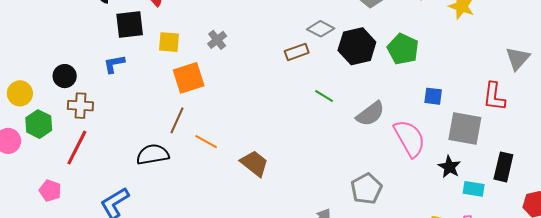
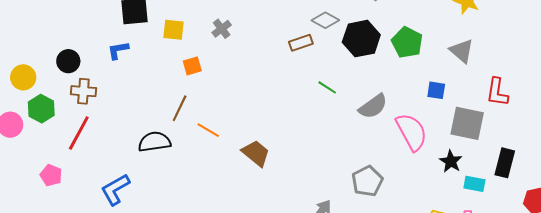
gray triangle: (518, 58) -> (462, 51), moved, turned -32
orange square: (189, 78) -> (192, 66), size x0.6

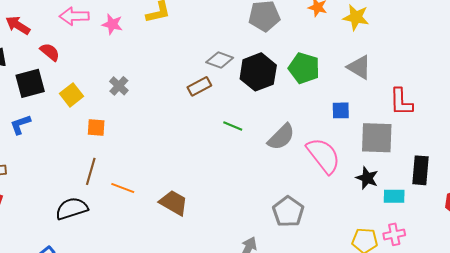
yellow square: (173, 30) -> (72, 95), turned -35
orange square: (192, 66) -> (96, 128), turned 30

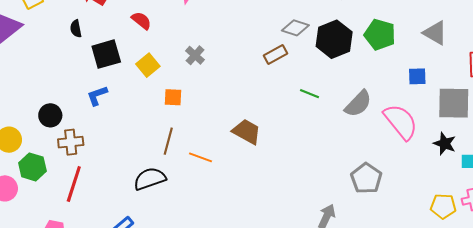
red semicircle: (50, 52) -> (141, 21), moved
brown trapezoid: (174, 203) -> (247, 132), moved

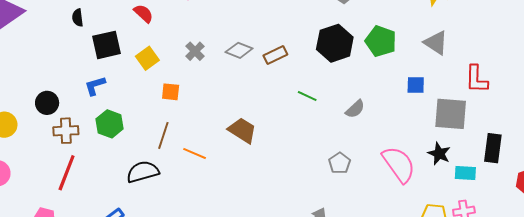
gray diamond: (295, 28) -> (239, 50), moved
gray semicircle: (358, 104) -> (355, 109), size x0.7
pink semicircle: (401, 122) -> (399, 164), moved
green hexagon: (32, 167) -> (110, 124), moved
gray pentagon: (366, 178) -> (340, 163), moved, size x0.7

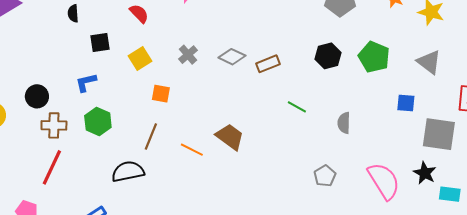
black hexagon: (335, 43) -> (328, 56), size x0.7
black square: (106, 45) -> (100, 42), size x0.7
gray semicircle: (355, 109) -> (344, 123), turned 130
orange line: (195, 153) -> (192, 150), moved

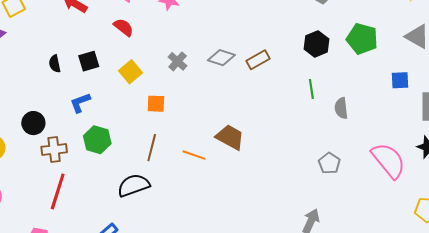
black semicircle: (73, 13) -> (55, 64), moved
green line: (297, 107) -> (311, 89), moved, turned 60

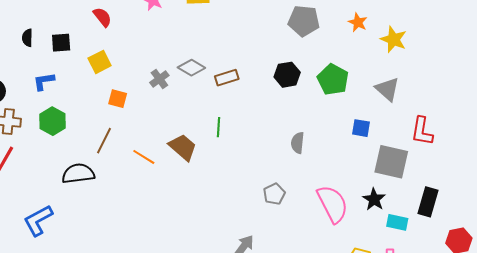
gray cross: (178, 61) -> (159, 79), moved
green line: (311, 89) -> (219, 127), moved

